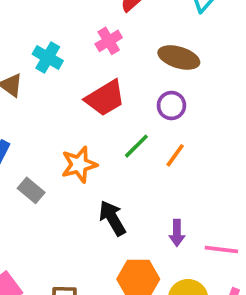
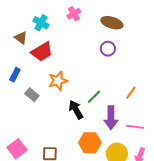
red trapezoid: (105, 98) -> (42, 52), moved
green line: (136, 146) -> (94, 97), moved
orange line: (175, 155) -> (131, 93), moved
purple arrow: (177, 233) -> (111, 118), size x1.6

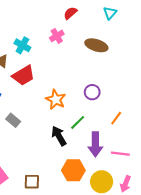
purple circle: (108, 49) -> (92, 92), moved
orange star: (58, 81) -> (56, 99), moved, turned -30

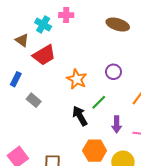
pink cross: (57, 36) -> (66, 15), moved, turned 32
purple arrow: (95, 144) -> (117, 124), size x0.7

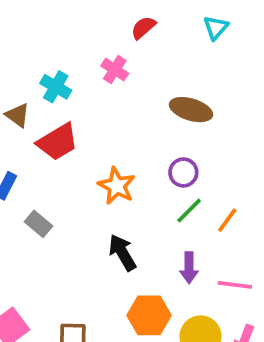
pink cross: (66, 15) -> (115, 70), moved, turned 32
brown ellipse: (118, 25) -> (191, 110), moved
green line: (99, 102) -> (189, 211), moved

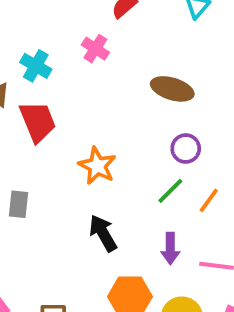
red trapezoid: (58, 142) -> (38, 122), turned -81
purple circle: (183, 172) -> (186, 149), moved
gray rectangle: (39, 224) -> (18, 204), turned 56

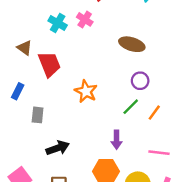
cyan cross: (36, 66) -> (58, 23), moved
black arrow: (103, 233) -> (58, 148), moved, turned 100
purple arrow: (170, 248) -> (117, 140), moved

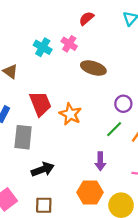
brown ellipse: (132, 44) -> (93, 68), moved
red trapezoid: (49, 64) -> (40, 104), moved
gray rectangle: (38, 115) -> (23, 137), size x1.5

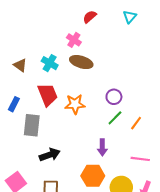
cyan cross: (43, 47) -> (50, 63), moved
brown ellipse: (93, 68) -> (81, 62), moved
purple circle: (123, 104) -> (114, 97), moved
orange star: (70, 114) -> (75, 104), turned -30

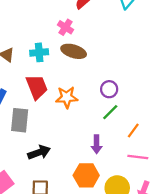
cyan cross: (50, 63) -> (39, 52), turned -35
orange line: (136, 123) -> (133, 131), moved

